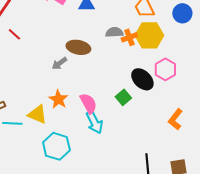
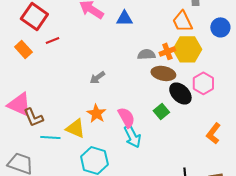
gray semicircle: (114, 32) -> (146, 54), moved
red line: (14, 34) -> (52, 40), moved, turned -64
brown ellipse: (78, 47) -> (163, 73), moved

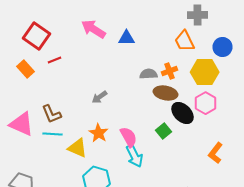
yellow hexagon: (187, 49) -> (204, 72), moved
brown L-shape: (33, 117) -> (52, 114), moved
cyan line: (50, 137) -> (52, 134), moved

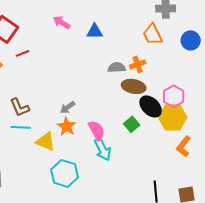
pink arrow: (94, 29) -> (62, 22), size x0.7
yellow hexagon: (204, 72) -> (173, 117), moved
gray arrow: (100, 97) -> (68, 107), moved

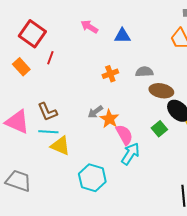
red line: (23, 53) -> (50, 58), turned -48
orange cross: (138, 64) -> (110, 74), moved
orange star: (67, 126) -> (109, 119), moved
yellow triangle: (46, 141) -> (60, 146), moved
cyan arrow: (103, 149) -> (130, 154), turned -120

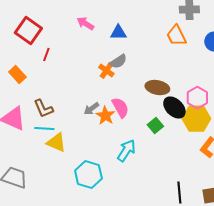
orange rectangle: (21, 67) -> (17, 75), moved
gray semicircle: (144, 72) -> (118, 62), moved, turned 150
orange cross: (110, 74) -> (106, 71), turned -35
pink semicircle: (124, 135) -> (120, 108), moved

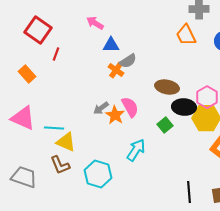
blue triangle: (118, 33) -> (111, 45), moved
black ellipse: (174, 108) -> (184, 107), turned -40
brown L-shape: (43, 109) -> (60, 165), moved

